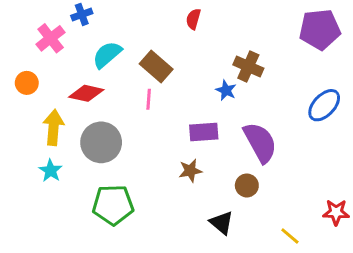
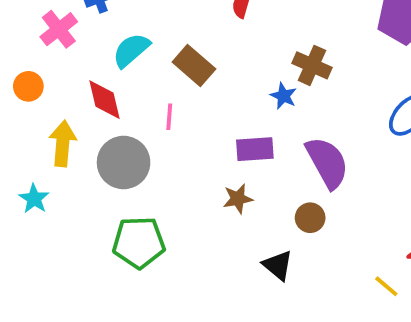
red diamond: (86, 93) -> (105, 100), turned 64
pink line: (149, 99) -> (169, 117), moved
cyan star: (51, 171) -> (34, 199), moved
yellow line: (290, 236) -> (386, 286), moved

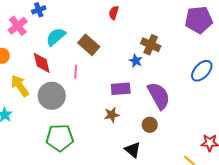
yellow arrow: (63, 143) -> (20, 86), turned -40

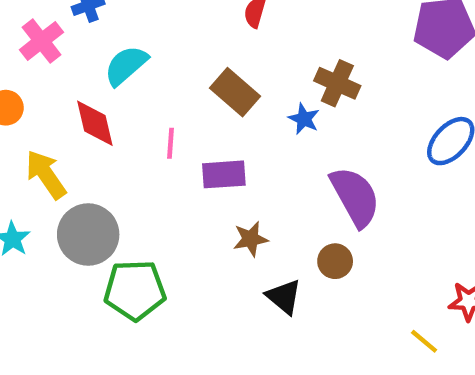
brown rectangle: (89, 45) -> (235, 92), moved
purple rectangle: (121, 89) -> (224, 174), moved
gray circle: (52, 96) -> (88, 235), moved
black triangle: (133, 150) -> (284, 297), moved

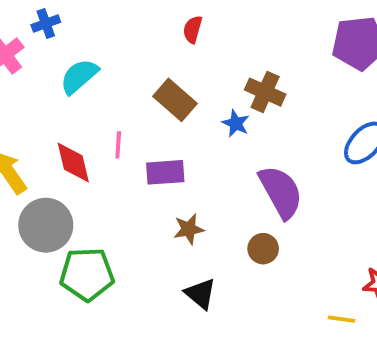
red diamond: (95, 123) -> (73, 163), moved
black triangle: (284, 297) -> (200, 294), moved
yellow line: (424, 341) -> (341, 319), turned -32

